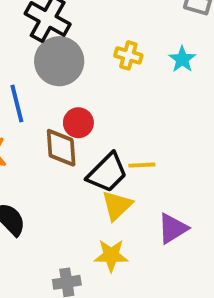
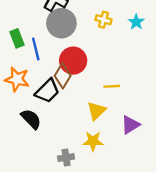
red circle: (78, 123) -> (73, 61), size x1.5
brown diamond: (61, 148) -> (63, 76), turned 35
black trapezoid: (107, 173) -> (47, 91), moved

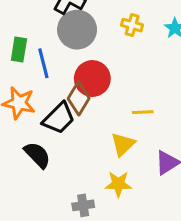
green rectangle: (17, 38) -> (19, 49), turned 30

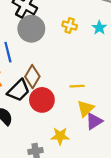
red circle: (92, 79) -> (42, 100), moved
yellow triangle: (123, 144) -> (86, 108), moved

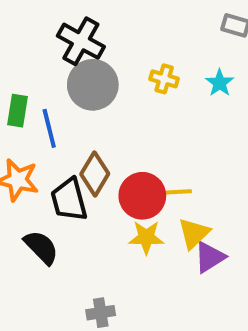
black trapezoid: (19, 90) -> (69, 200), turned 120
red circle: (42, 100) -> (142, 196), moved
yellow star: (60, 136) -> (146, 237), moved

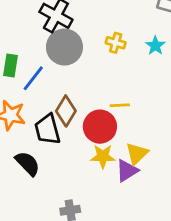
blue line: (49, 128) -> (33, 78), turned 52
yellow line: (178, 192) -> (120, 105), moved
purple triangle: (210, 257) -> (127, 171), moved

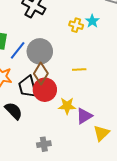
cyan star: (155, 46) -> (92, 21), moved
gray circle: (64, 47) -> (40, 51), moved
red circle: (100, 127) -> (45, 90), moved
yellow triangle: (137, 154) -> (101, 133), moved

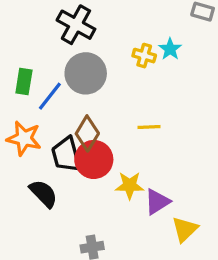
gray circle: (40, 51) -> (86, 73), moved

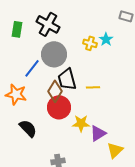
green rectangle: (24, 82) -> (17, 29), moved
black trapezoid: (66, 155) -> (67, 79), moved

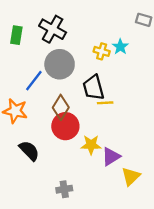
black trapezoid: (67, 79) -> (93, 88), moved

